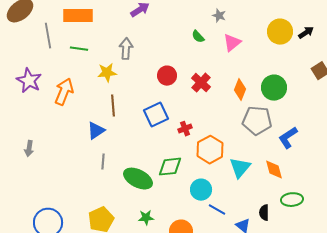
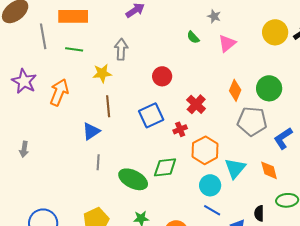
red cross: (201, 83) -> (196, 104), moved
cyan circle: (201, 190) -> (210, 185), moved

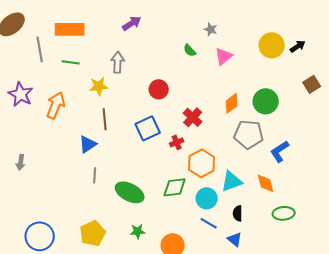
orange diamond: (235, 90) -> (232, 103), turned 30
green diamond: (165, 167) -> (175, 187), moved
cyan triangle: (235, 168) -> (232, 181), turned 30
black semicircle: (259, 213) -> (238, 213), moved

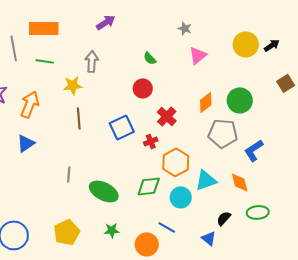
green semicircle: (190, 50) -> (150, 58), moved
red circle: (159, 89) -> (143, 88), moved
blue triangle: (88, 144) -> (26, 143), moved
black semicircle: (238, 213) -> (224, 218), moved, turned 42
blue line: (209, 223) -> (167, 227), moved

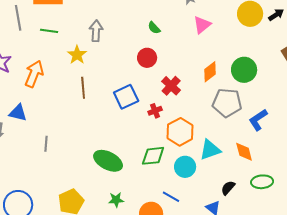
yellow star: (73, 85) -> (77, 55), turned -30
blue triangle: (26, 143) -> (18, 113), moved, turned 48
gray line: (69, 174) -> (46, 144), moved

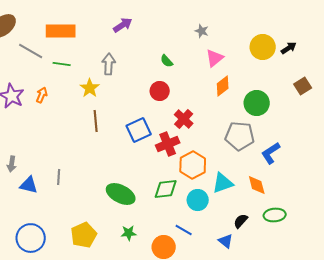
gray line: (18, 18) -> (31, 51), turned -50
orange diamond: (210, 72) -> (223, 86), moved
orange arrow: (34, 74) -> (42, 95), moved, size x0.6
red cross: (155, 111) -> (168, 144), size x1.6
blue triangle: (18, 113) -> (29, 185), moved

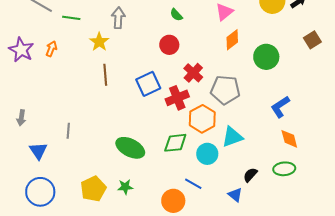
gray pentagon: (240, 136) -> (225, 90), moved
blue triangle: (29, 185) -> (38, 151), moved, turned 42
orange diamond: (257, 185) -> (289, 139), moved
green star: (129, 233) -> (125, 187), moved

